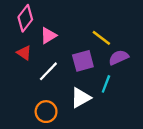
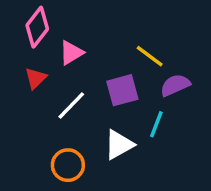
red triangle: (24, 53) -> (36, 78), turned 42

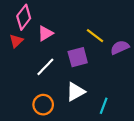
red triangle: (36, 78) -> (16, 41), moved
purple semicircle: (175, 85) -> (120, 47), moved
cyan line: (156, 124) -> (104, 106), moved

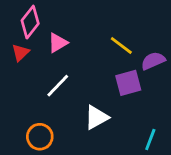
purple square: (78, 57) -> (128, 83), moved
orange circle: (43, 105) -> (40, 137), moved
cyan line: (104, 106) -> (150, 139), moved

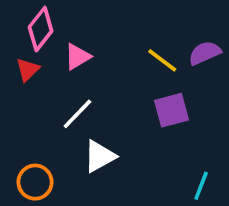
purple semicircle: (153, 61) -> (205, 53), moved
white triangle: (96, 117) -> (100, 156), moved
orange circle: (40, 137) -> (35, 182), moved

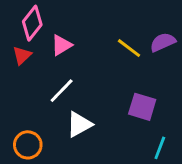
purple square: (172, 110) -> (142, 107), moved, turned 32

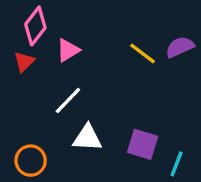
purple square: (142, 107) -> (143, 144), moved
white triangle: (79, 124) -> (87, 138), turned 32

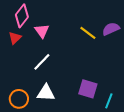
pink triangle: (68, 50) -> (42, 31), turned -35
white triangle: (87, 138) -> (46, 93), moved

